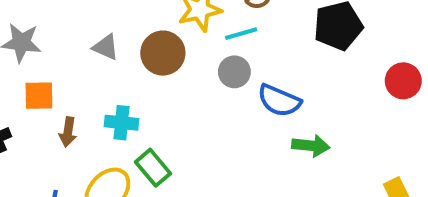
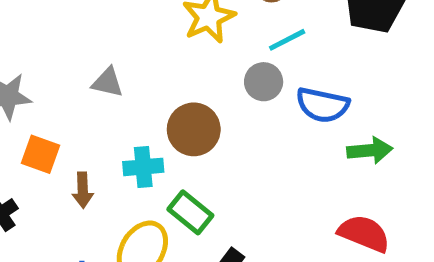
cyan line: (241, 34) -> (287, 40), moved
brown circle: (163, 53) -> (194, 129), moved
orange square: (39, 96) -> (41, 154), turned 32

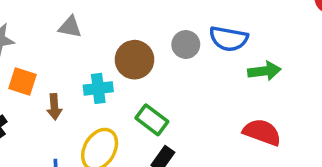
gray circle: (264, 82) -> (186, 44), moved
green rectangle: (190, 212) -> (152, 120), moved

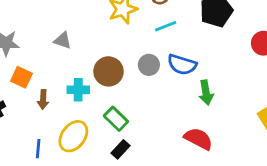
green arrow: (264, 71) -> (206, 93), turned 80

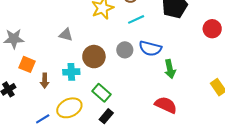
gray triangle: (63, 40) -> (66, 35), moved
yellow ellipse: (73, 136) -> (69, 108), turned 30
blue line: (38, 149) -> (43, 119), turned 56

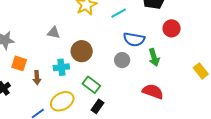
red circle: (212, 29) -> (172, 28), moved
gray circle: (125, 50) -> (122, 60), moved

